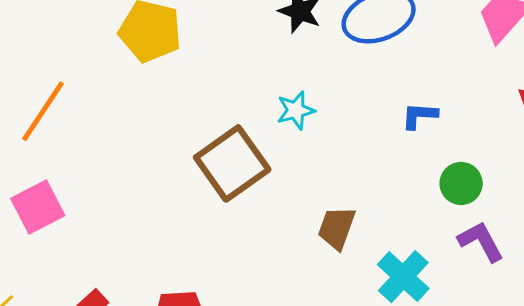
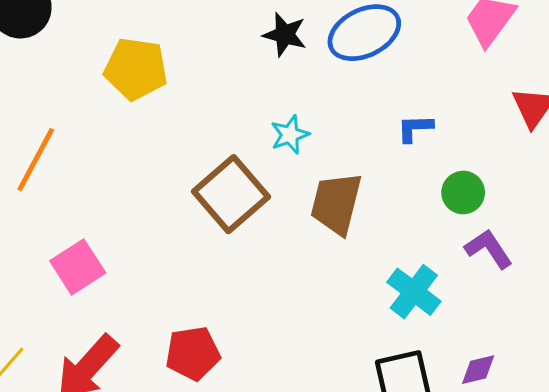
pink square: (38, 207) -> (78, 267), moved
brown trapezoid: (337, 228) -> (336, 203), moved, size x1.4

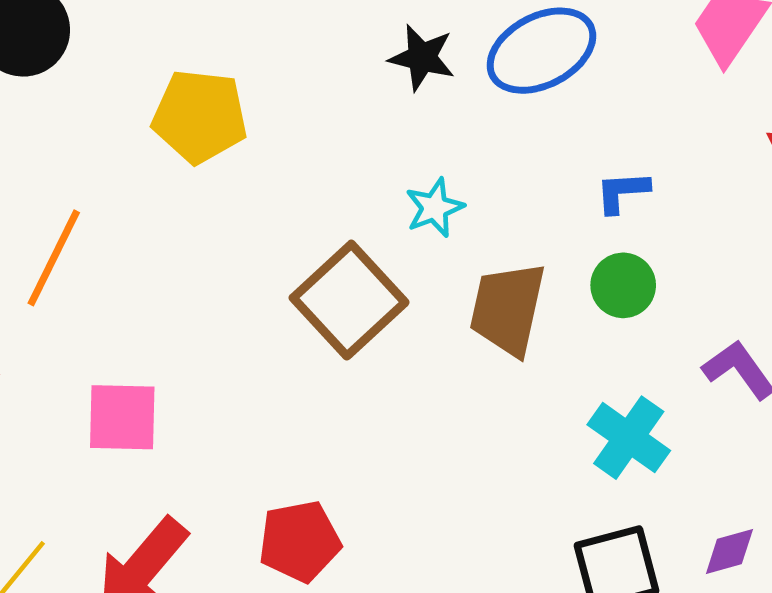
green circle: (463, 193) -> (623, 285), moved
pink square: (78, 267) -> (122, 417), turned 36

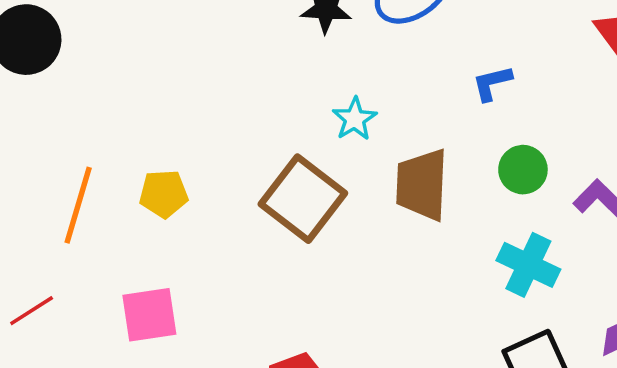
yellow pentagon: (200, 116) -> (164, 194), moved, size x0.7
green circle: (623, 285) -> (523, 170), moved

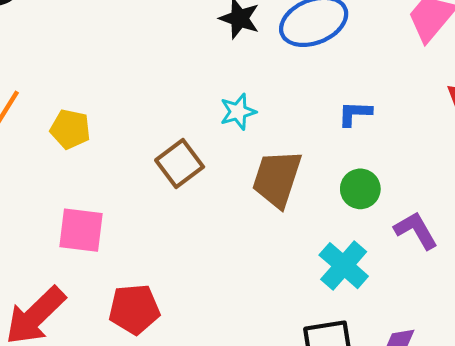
brown square: (303, 199) -> (180, 163), size x0.7
pink square: (149, 315) -> (81, 230), moved

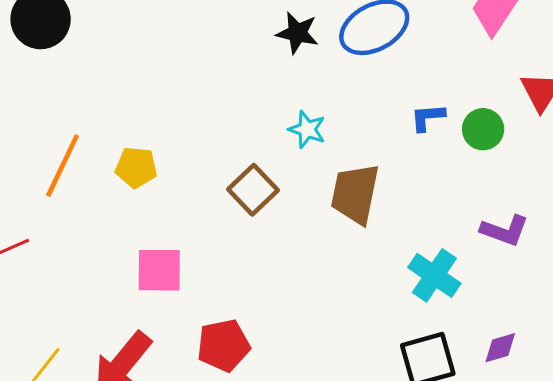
cyan star: (238, 112) -> (307, 129), turned -30
green circle: (360, 189) -> (483, 129), moved
purple L-shape: (416, 230) -> (505, 230), turned 147

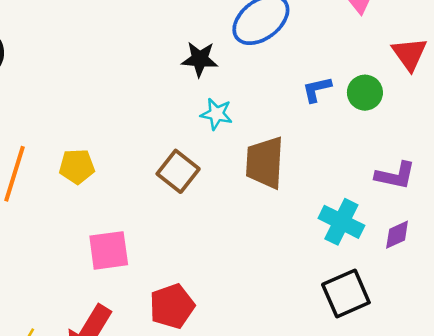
black star: (297, 33) -> (200, 59), moved
purple diamond: (500, 348) -> (397, 235), moved

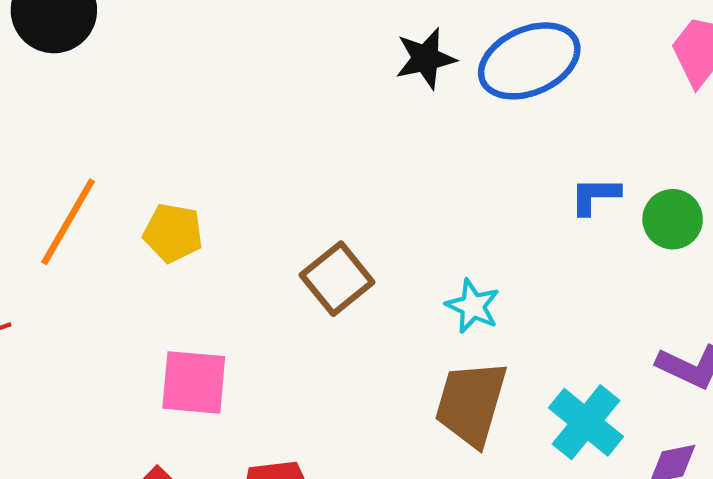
black star: (200, 59) -> (426, 59), moved, turned -30
cyan star: (216, 114) -> (473, 306), moved
brown trapezoid: (265, 162) -> (471, 403), moved

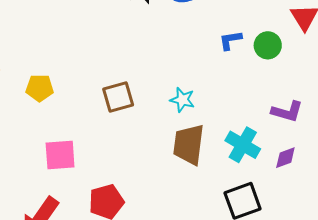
brown square: (337, 279) -> (118, 97), turned 32

